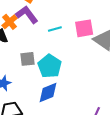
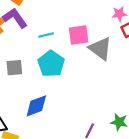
cyan pentagon: (50, 66) -> (51, 64), moved

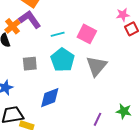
pink square: (79, 35) -> (87, 34), turned 36
gray triangle: (100, 49) -> (96, 66), moved, turned 35

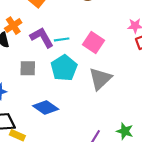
purple L-shape: (30, 19) -> (42, 37), moved
blue diamond: (50, 98) -> (46, 108), turned 50

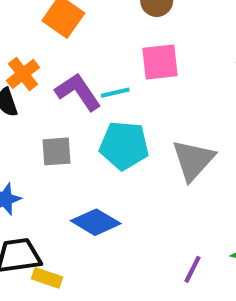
pink square: (93, 43) -> (160, 62), moved, turned -35
cyan pentagon: (64, 68) -> (124, 145), turned -30

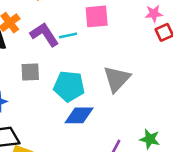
cyan pentagon: (124, 145) -> (69, 86), moved
blue diamond: (96, 222) -> (79, 115), moved, turned -32

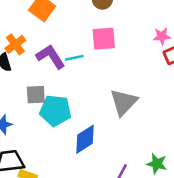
cyan pentagon: (69, 86) -> (55, 111), moved
blue diamond: (79, 115) -> (85, 139), turned -32

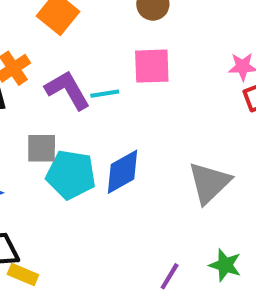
gray triangle: (124, 102) -> (209, 183), moved
blue diamond: (85, 139) -> (122, 172), moved

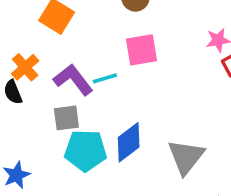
gray square: (42, 148) -> (66, 118), moved
gray triangle: (209, 183) -> (186, 157), moved

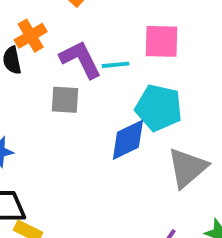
cyan pentagon: (86, 151) -> (159, 108), moved

